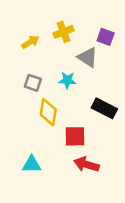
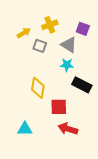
cyan star: (67, 80) -> (67, 65), moved
gray square: (33, 83) -> (40, 46), moved

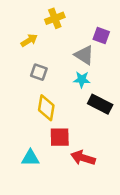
yellow cross: (50, 25) -> (55, 18), moved
gray square: (40, 46) -> (39, 72), moved
red square: (59, 107) -> (60, 137), moved

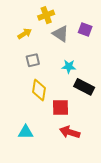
gray triangle: (84, 55) -> (61, 34), moved
gray square: (39, 72) -> (33, 60), turned -32
red square: (60, 137) -> (61, 107), moved

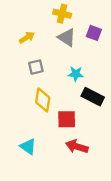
yellow cross: (46, 15) -> (62, 14), moved, turned 35
cyan triangle: (26, 132) -> (28, 147), turned 35

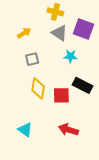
purple square: (94, 33) -> (84, 29), size x1.5
cyan star: (76, 74) -> (70, 56), moved
red square: (67, 119) -> (61, 95), moved

